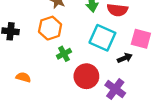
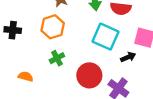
green cross: (64, 54) -> (57, 58), moved

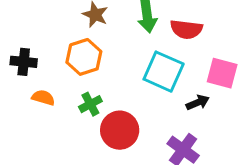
red circle: (89, 75) -> (120, 130), moved
orange semicircle: (26, 76) -> (43, 98), moved

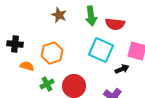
orange hexagon: (84, 57) -> (52, 53), moved
green cross: (90, 104) -> (47, 84), moved

